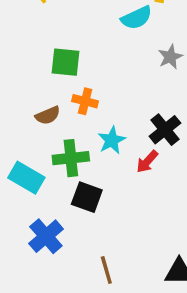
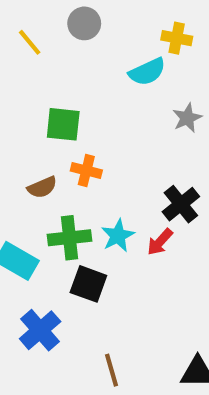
cyan star: (112, 140) -> (118, 236), moved

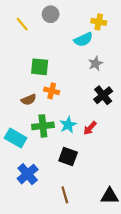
gray star: (187, 118) -> (95, 64), moved
black cross: (181, 204) -> (103, 95), moved
black square: (88, 284) -> (68, 157), moved

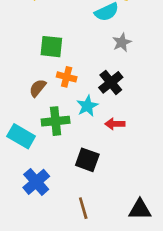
black cross: (103, 95) -> (111, 82), moved
brown semicircle: (29, 100) -> (38, 88), turned 152
cyan star: (68, 125) -> (87, 106), moved
red arrow: (90, 128) -> (115, 124), turned 48

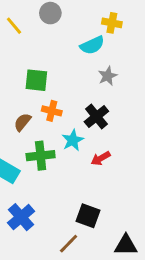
red arrow: (115, 124) -> (101, 158), turned -30
black square: (87, 160) -> (88, 216), moved
brown line: (83, 208) -> (69, 244), turned 60

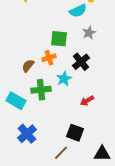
green square: (36, 80) -> (59, 39), moved
orange cross: (52, 111) -> (49, 58), turned -32
red arrow: (101, 158) -> (87, 101), moved

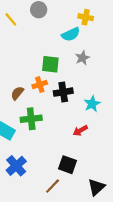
black cross: (81, 62) -> (63, 92), moved, turned 30
cyan star: (64, 79) -> (92, 104), moved
black triangle: (102, 154) -> (96, 187), turned -42

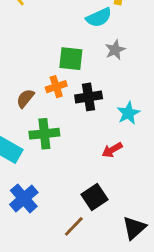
black square: (68, 165) -> (94, 197), turned 36

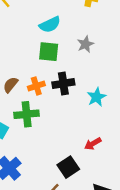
cyan semicircle: (99, 17) -> (50, 25), moved
orange cross: (56, 87) -> (36, 86), moved
red arrow: (112, 150) -> (93, 144), moved

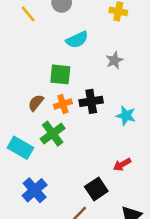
green square: (49, 52) -> (60, 74), moved
cyan star: (97, 97) -> (126, 116), turned -30
green cross: (27, 114) -> (53, 134), turned -30

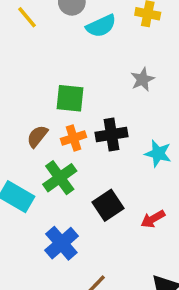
cyan semicircle: (77, 40) -> (101, 26), moved
black square: (96, 189) -> (108, 205), moved
blue cross: (35, 190) -> (61, 243), moved

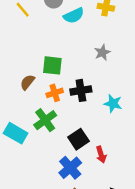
brown semicircle: (37, 136) -> (27, 82), moved
red arrow: (153, 219) -> (101, 155), moved, turned -77
blue cross: (61, 243) -> (70, 168), moved

